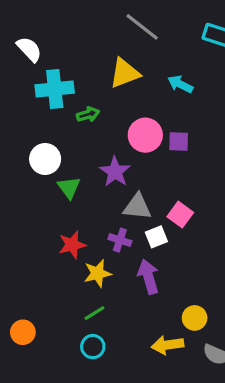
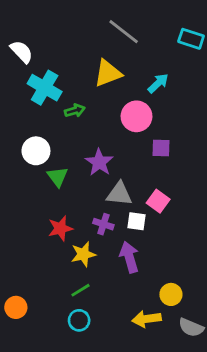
cyan arrow: (180, 84) -> (158, 83), turned 110
cyan cross: (55, 89) -> (45, 88), turned 36
pink circle: (145, 135) -> (137, 116), moved
purple square: (179, 141) -> (161, 148), moved
white square: (156, 237) -> (137, 221), turned 30

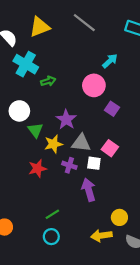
yellow triangle: (108, 73) -> (40, 27), moved
purple square: (161, 148) -> (112, 109), turned 32
yellow star: (83, 254) -> (53, 144), moved

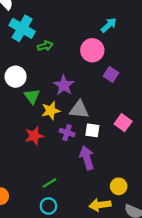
pink square: (110, 148) -> (123, 123), moved

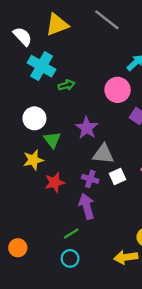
yellow star: (51, 111) -> (33, 160), moved
white square: (92, 130) -> (118, 177), turned -32
purple arrow: (87, 158) -> (87, 206), moved

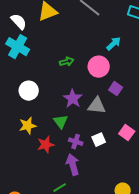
cyan cross: (42, 66) -> (18, 47), moved
green arrow: (66, 85) -> (67, 62), moved
green triangle: (52, 140) -> (61, 122), moved
gray triangle: (103, 154) -> (97, 106), moved

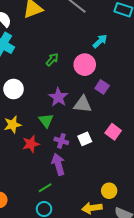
green arrow: (67, 62) -> (52, 60), turned -32

